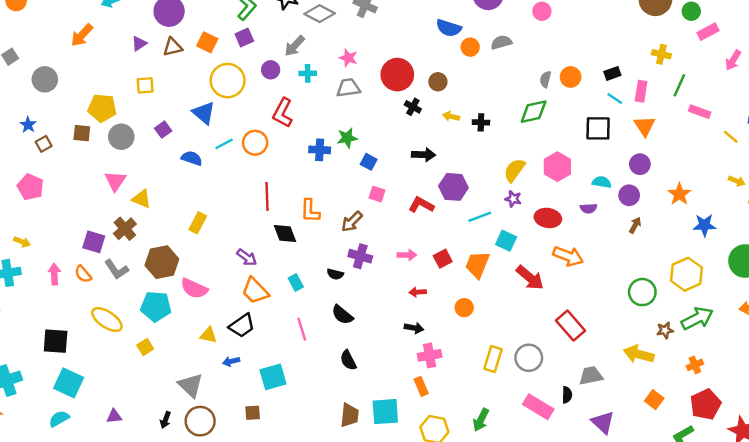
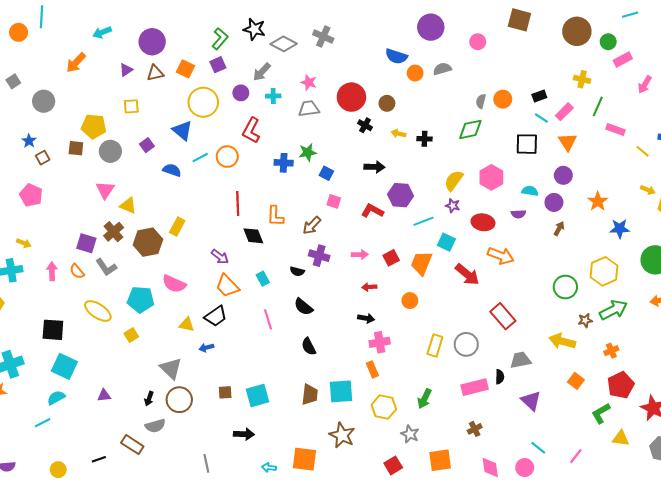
pink rectangle: (641, 91) -> (564, 112), turned 36
brown hexagon: (162, 262) -> (148, 242), moved
cyan square: (273, 377) -> (258, 396), moved
pink rectangle: (538, 407) -> (475, 387), turned -45

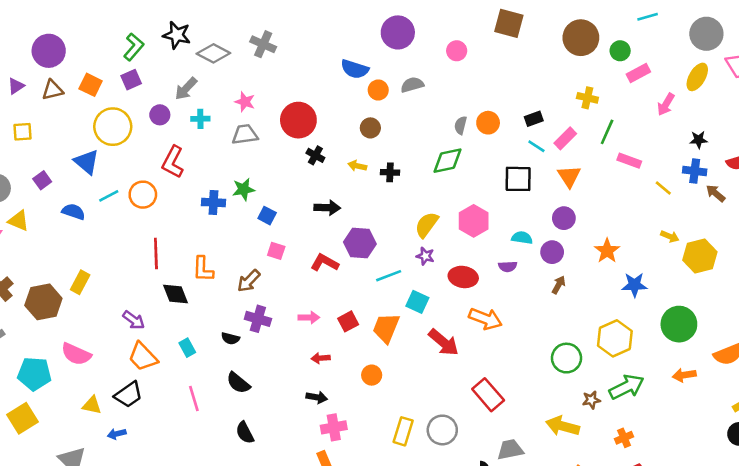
brown circle: (387, 103) -> (370, 128), moved
yellow triangle: (128, 206) -> (19, 221), moved
yellow square: (131, 335) -> (23, 418), size x1.6

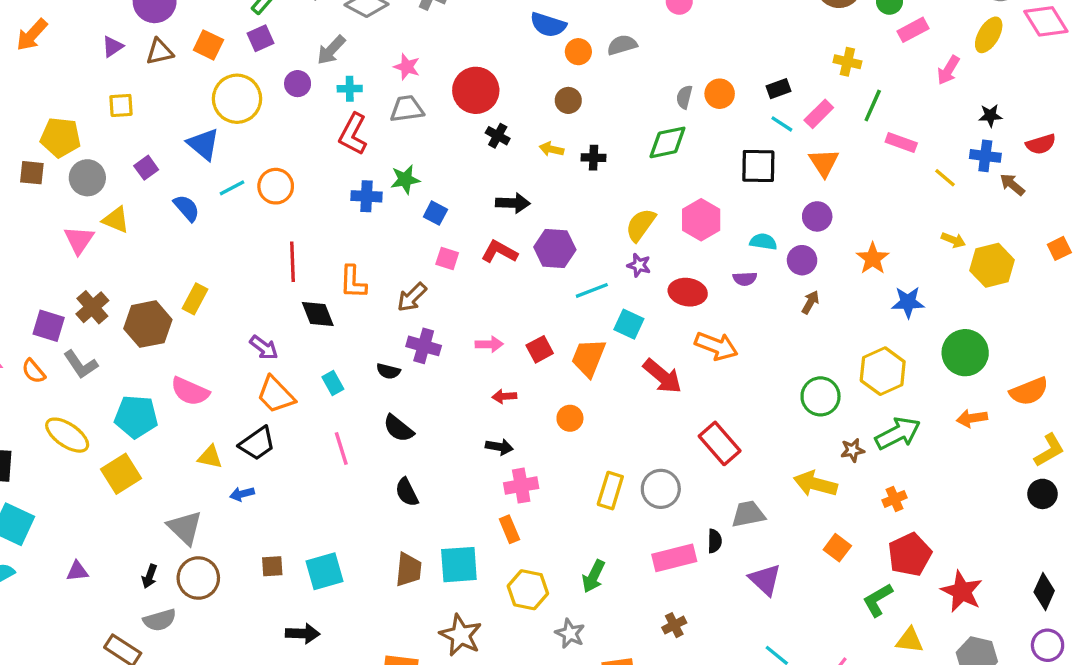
red L-shape: (173, 162) -> (353, 134), moved
blue semicircle: (74, 212) -> (187, 208), turned 30
red L-shape: (325, 263) -> (499, 252), moved

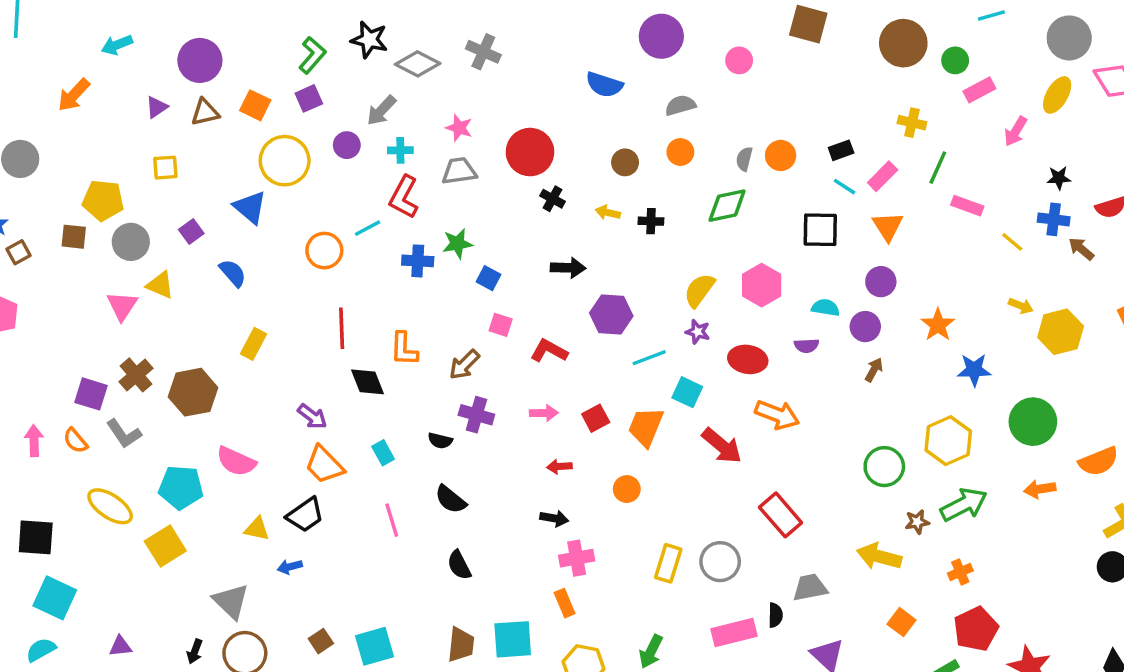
orange circle: (578, 52) -> (680, 152), moved
cyan line: (232, 188) -> (368, 228), moved
red L-shape: (499, 252) -> (549, 351), moved
yellow rectangle: (195, 299) -> (253, 344), moved
brown square: (272, 566) -> (321, 641), turned -30

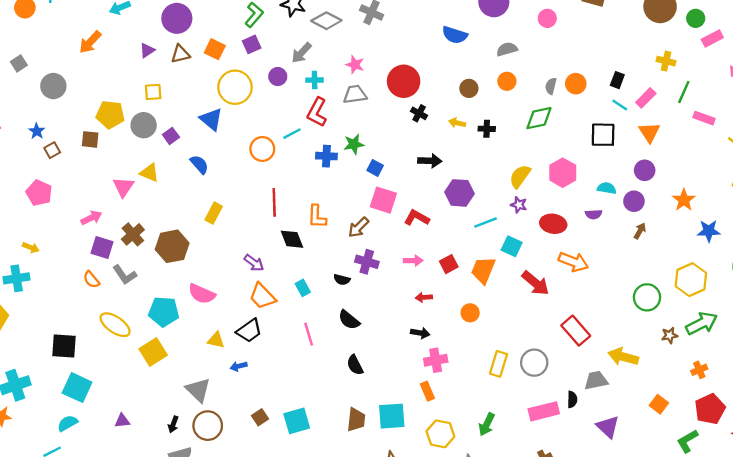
black rectangle: (841, 150) -> (617, 80), turned -49
gray circle: (131, 242) -> (144, 125), moved
pink square: (501, 325) -> (383, 200), size x1.6
pink arrow: (34, 441) -> (91, 218), moved, turned 66
yellow arrow: (879, 556) -> (623, 357), moved

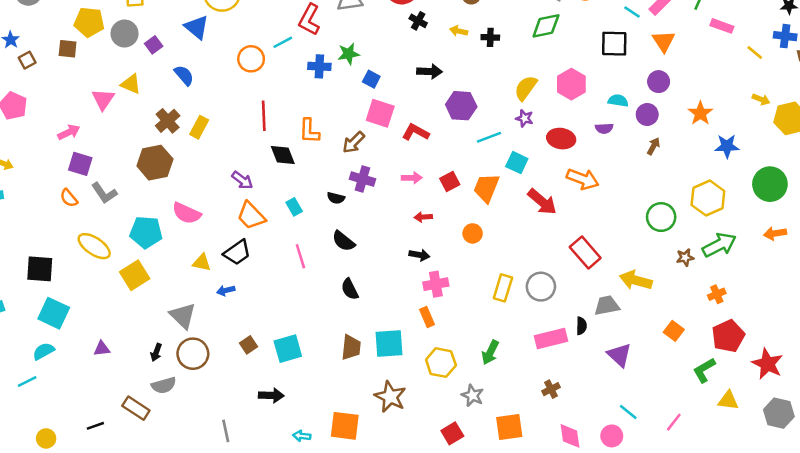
brown cross: (133, 234) -> (168, 121), moved

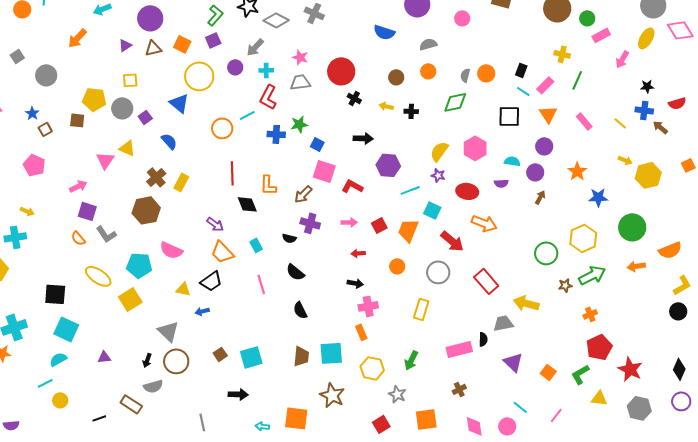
pink rectangle: (722, 26) -> (584, 121), moved, turned 30
gray circle: (541, 287) -> (438, 272), moved
orange square: (674, 331) -> (548, 372), moved
yellow circle: (46, 438) -> (60, 400), moved

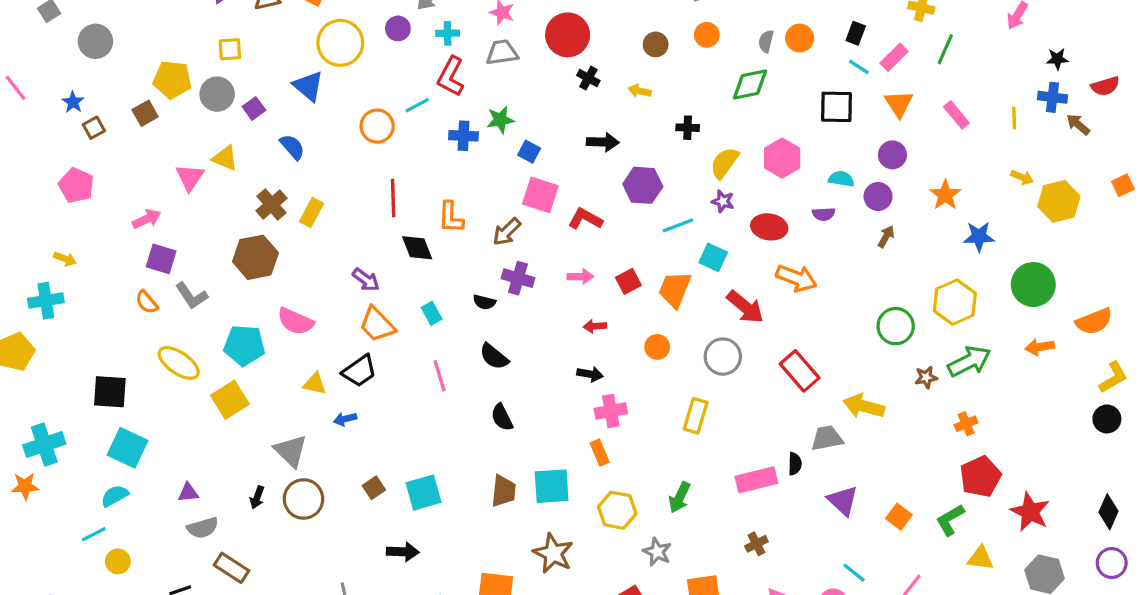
black cross: (411, 111) -> (688, 128), moved
brown square: (77, 120) -> (145, 113), turned -35
yellow line: (620, 123) -> (1014, 118), turned 48
gray semicircle: (153, 386) -> (203, 528), moved

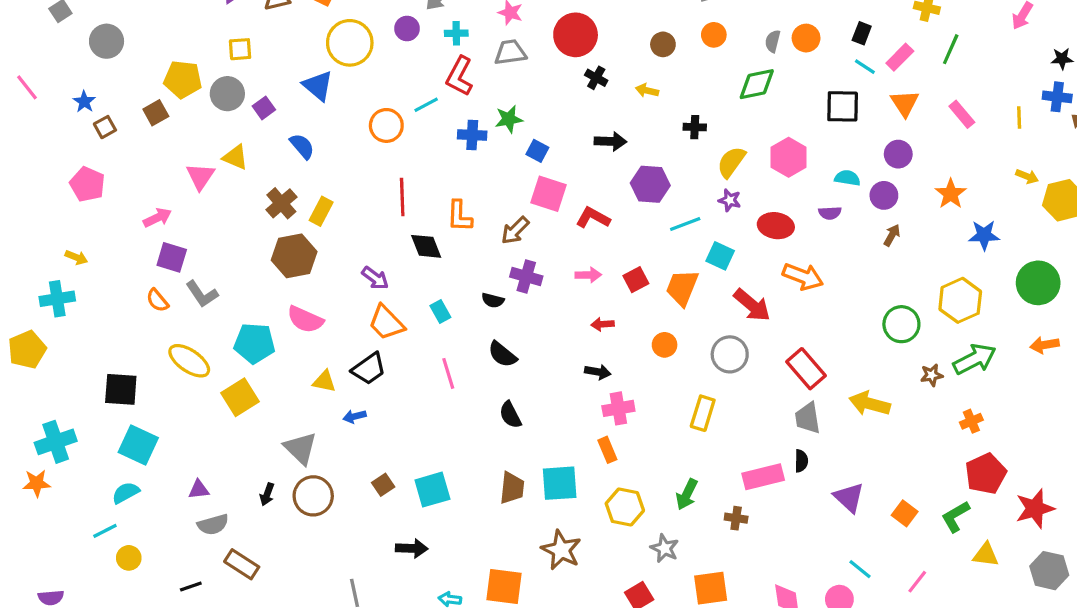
brown hexagon: (255, 257) -> (294, 256), moved
gray trapezoid: (827, 438) -> (808, 418), moved, turned -88
red star: (1030, 512) -> (1035, 509), turned 30
brown cross: (756, 544) -> (736, 518), moved, turned 35

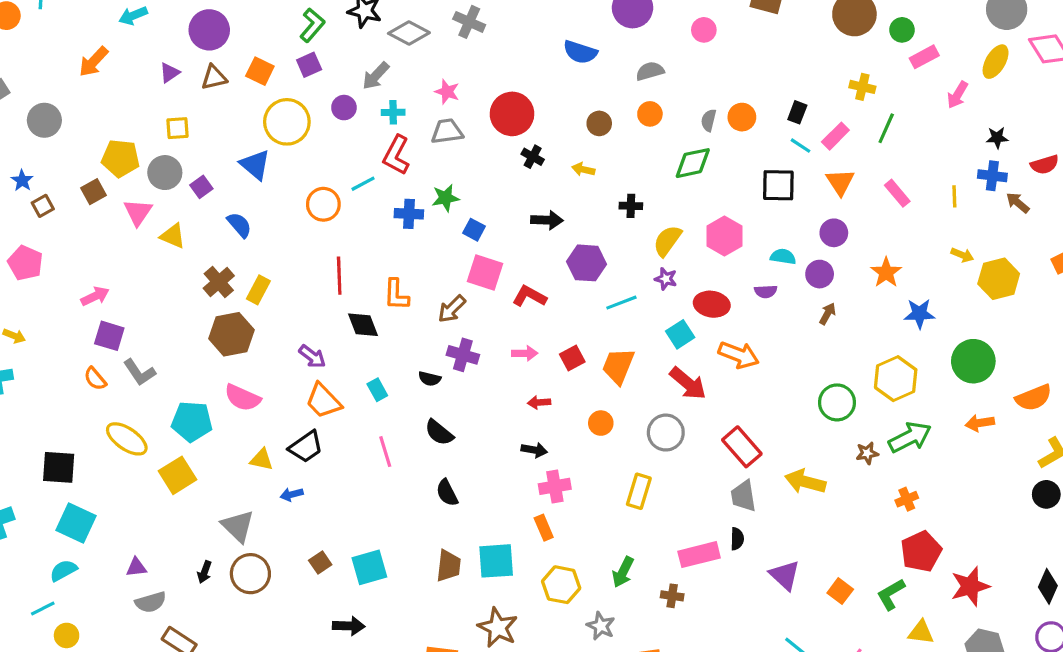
pink triangle: (200, 176) -> (138, 212), moved
cyan square: (720, 256) -> (680, 334), moved, turned 32

